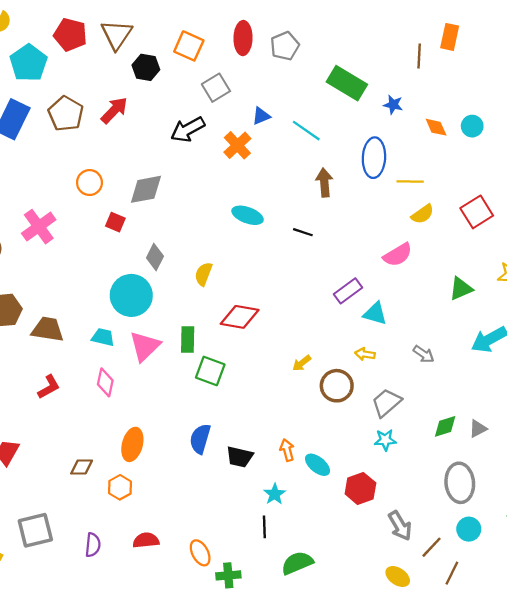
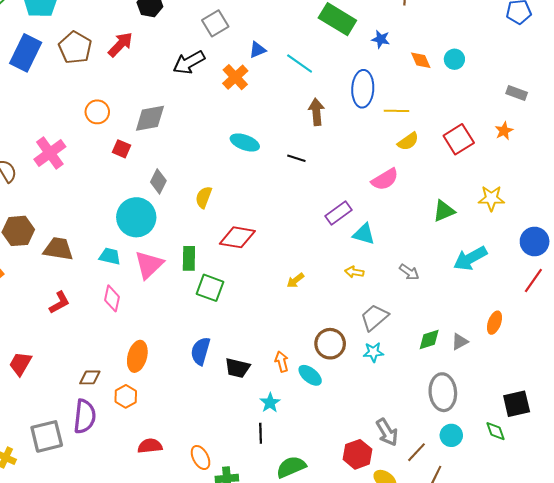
brown circle: (337, 386) -> (330, 344), moved
red hexagon: (360, 488) -> (358, 454), moved
purple semicircle: (93, 545) -> (85, 416), moved, size x1.5

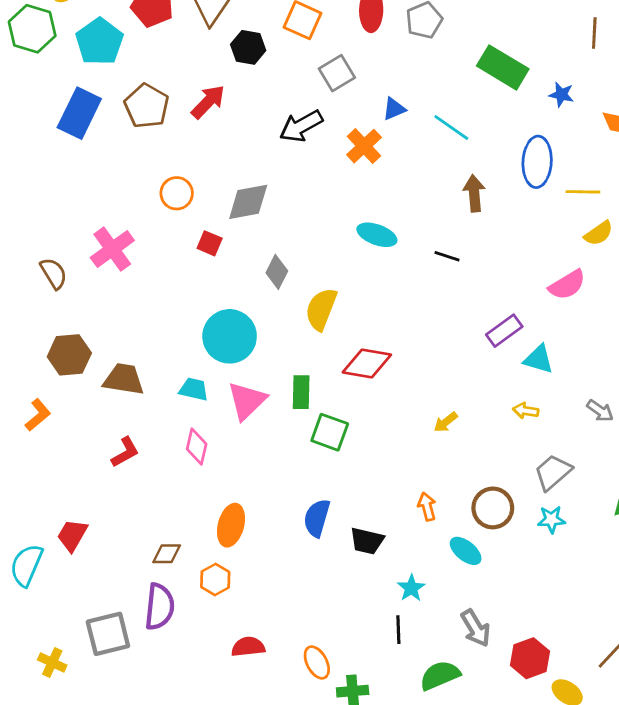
gray diamond: (158, 181) -> (277, 272), moved
yellow semicircle: (204, 197) -> (321, 309), size x1.4
orange arrow: (282, 362) -> (427, 507), moved
gray arrow: (387, 432) -> (476, 628), moved

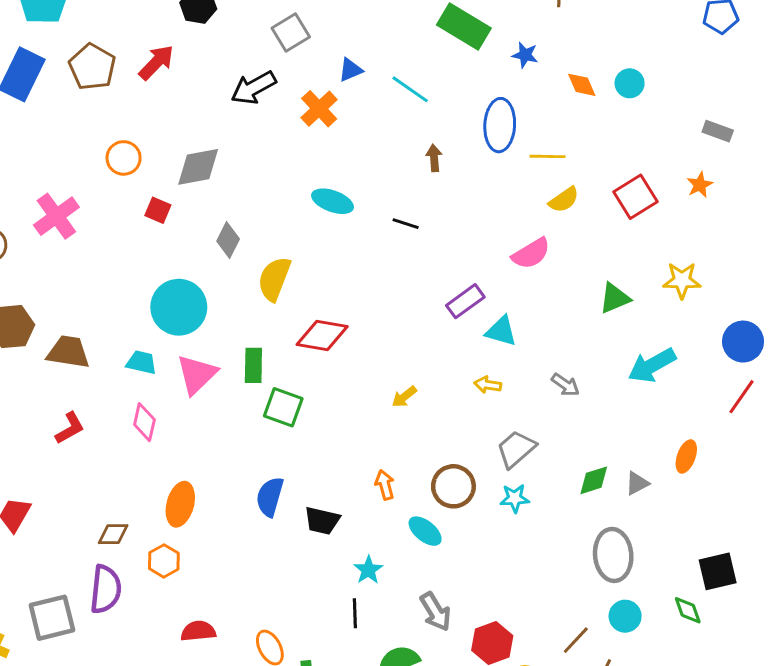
brown arrow: (474, 193) -> (434, 158), size x0.7

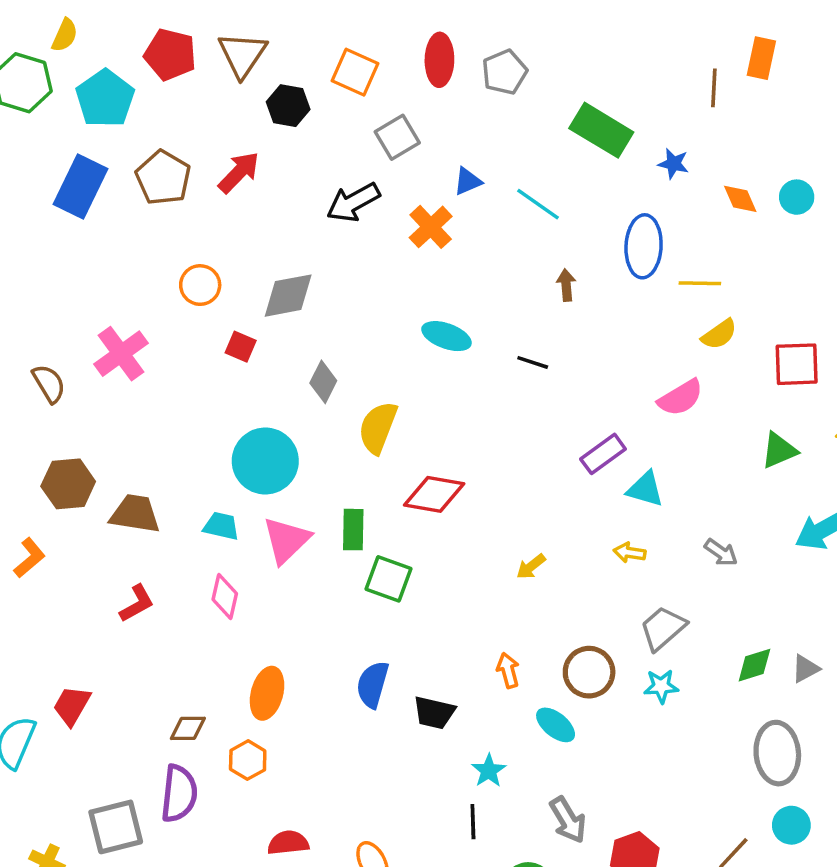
red square: (636, 197) -> (797, 364), moved, turned 30

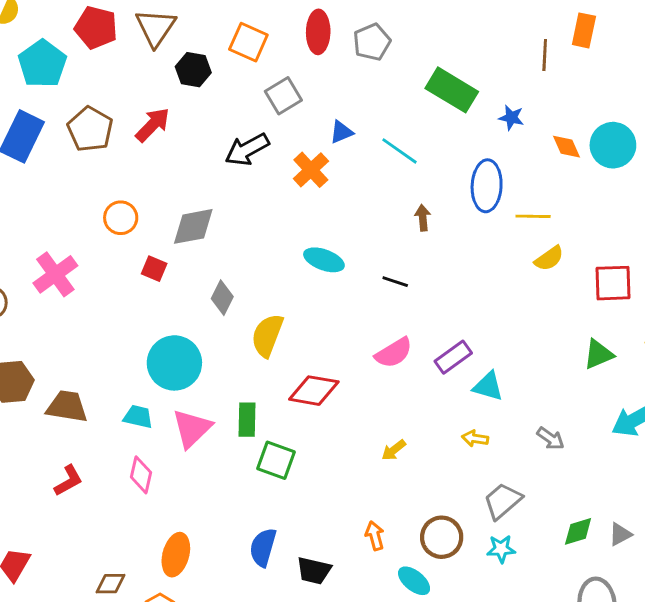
cyan circle: (797, 197) -> (613, 145), size x1.6
pink semicircle: (681, 398) -> (394, 353), moved

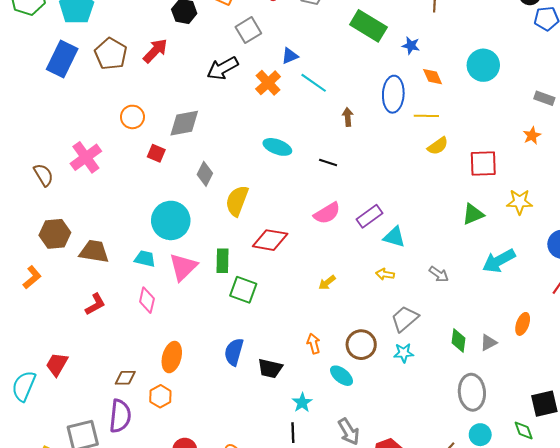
orange diamond: (566, 147) -> (433, 77), moved
cyan line: (399, 151) -> (314, 83), moved
green diamond: (578, 531) -> (458, 340), turned -65

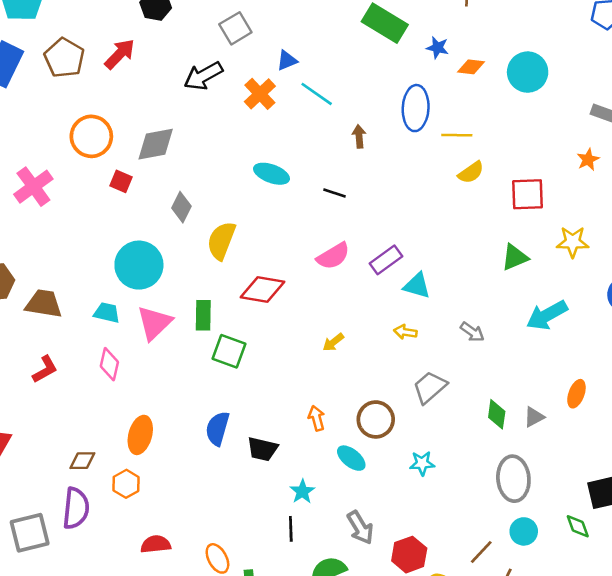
orange diamond: (433, 77) -> (471, 67), moved, turned -60
orange circle: (132, 117) -> (91, 136), size x1.4
cyan star: (404, 353) -> (422, 463), moved

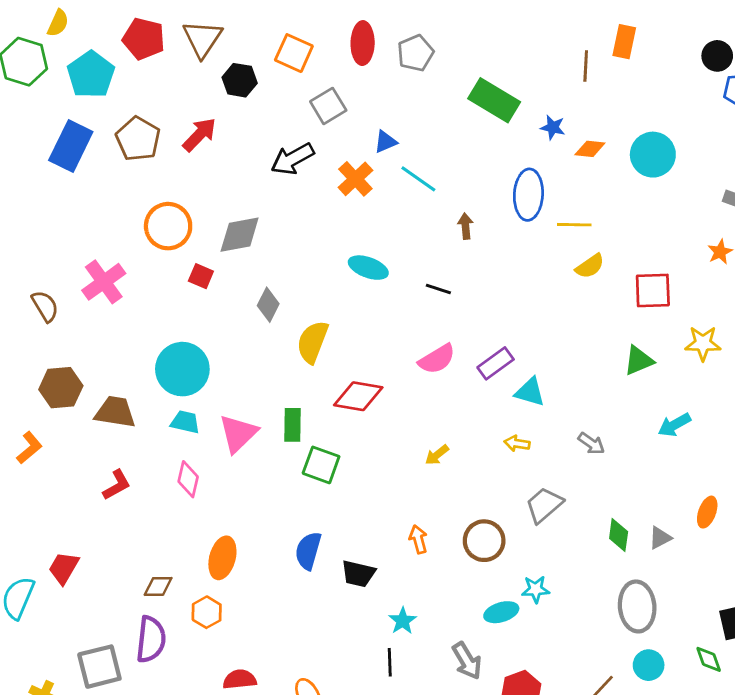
cyan circle: (139, 265) -> (182, 369), moved
cyan arrow: (547, 315) -> (674, 425), size x0.7
cyan ellipse: (351, 458) -> (501, 612), moved, turned -56

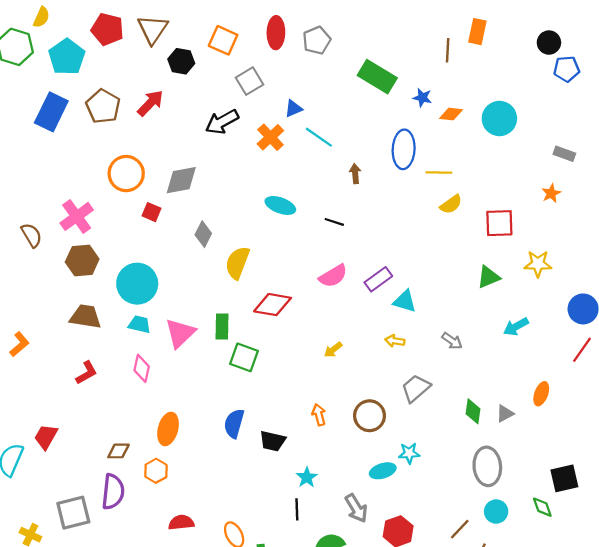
brown hexagon: (61, 388) -> (82, 261), moved

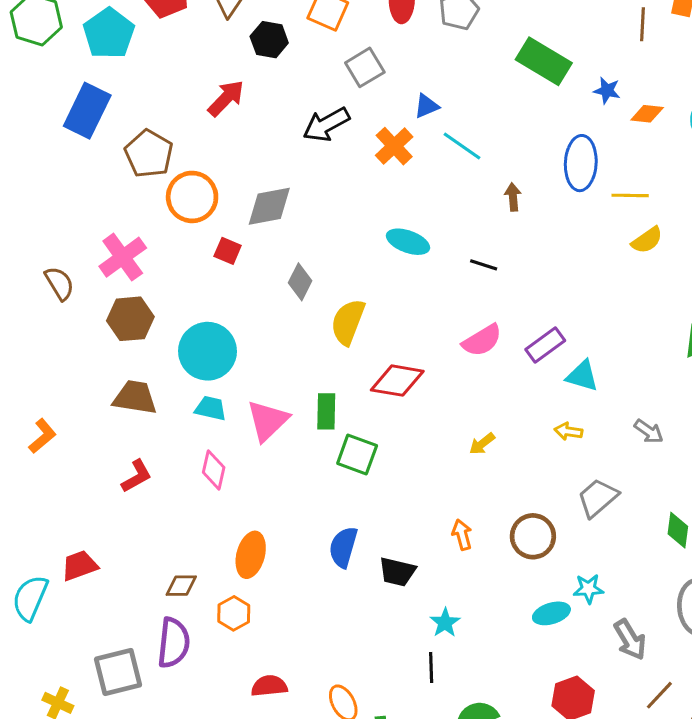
brown pentagon: (103, 106) -> (149, 154), moved
red trapezoid: (46, 437) -> (79, 566), turned 40
gray arrow: (356, 508) -> (630, 640), moved

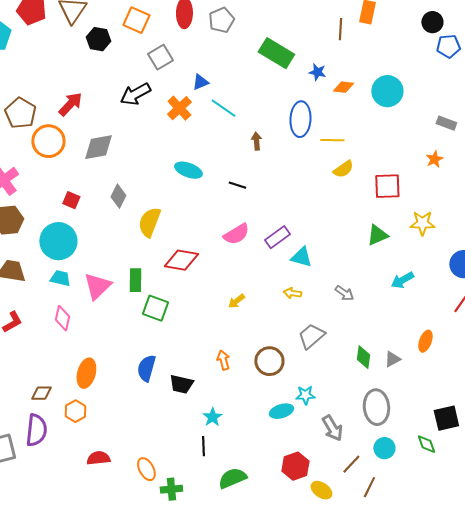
red arrow: (226, 98) -> (70, 104), moved
red square: (228, 251) -> (71, 200), moved

